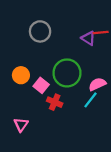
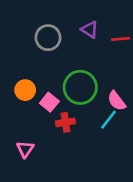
purple triangle: (88, 38) -> (90, 30), moved
pink semicircle: (97, 84) -> (117, 101), turned -102
red cross: (55, 102) -> (65, 122), turned -32

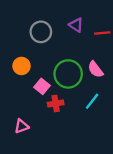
orange circle: (25, 90) -> (22, 66), moved
pink semicircle: (117, 101) -> (95, 69), moved
pink triangle: (25, 149) -> (22, 126), turned 35

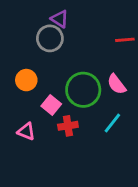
purple triangle: (76, 25) -> (60, 19), moved
pink triangle: (22, 126) -> (26, 131), moved, turned 42

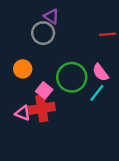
cyan line: (112, 123) -> (97, 93), moved
red cross: (68, 126) -> (42, 108), moved, size x1.5

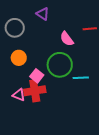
gray circle: (43, 33) -> (15, 28), moved
pink semicircle: (100, 72) -> (67, 39), moved
cyan line: (97, 93) -> (81, 78), turned 49

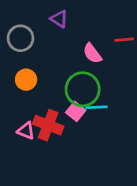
pink square: (37, 76) -> (76, 111), moved
cyan line: (81, 78) -> (96, 107), moved
red cross: (35, 91) -> (48, 125), turned 30

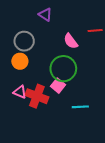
gray circle: (21, 38) -> (24, 41), moved
cyan line: (96, 107) -> (80, 107), moved
pink triangle: (26, 131) -> (20, 92), moved

